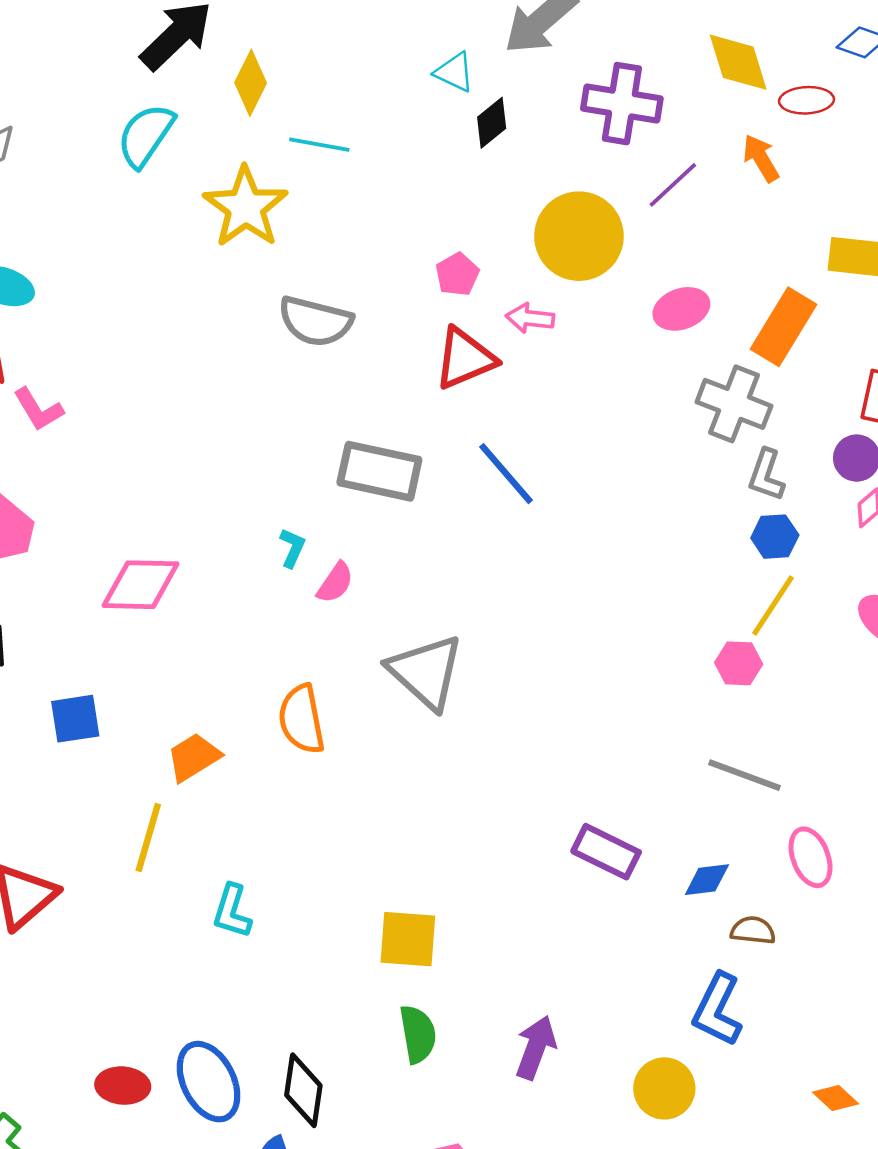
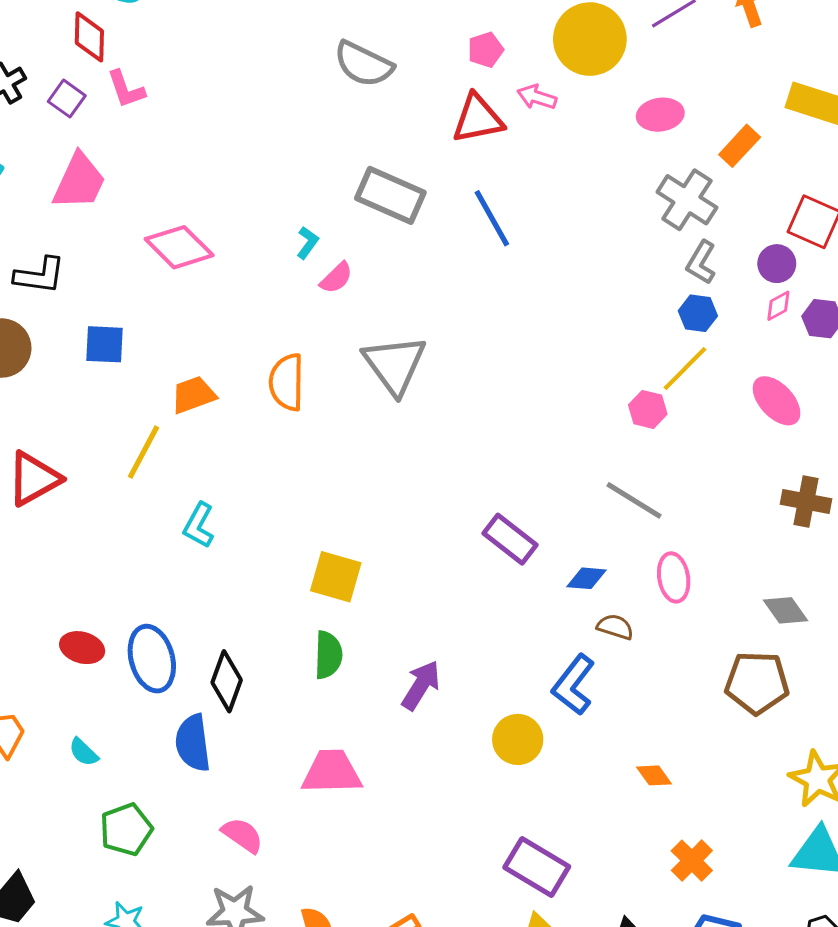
orange rectangle: (784, 327) -> (740, 146), size x0.7
pink diamond: (141, 585) -> (179, 247), turned 32

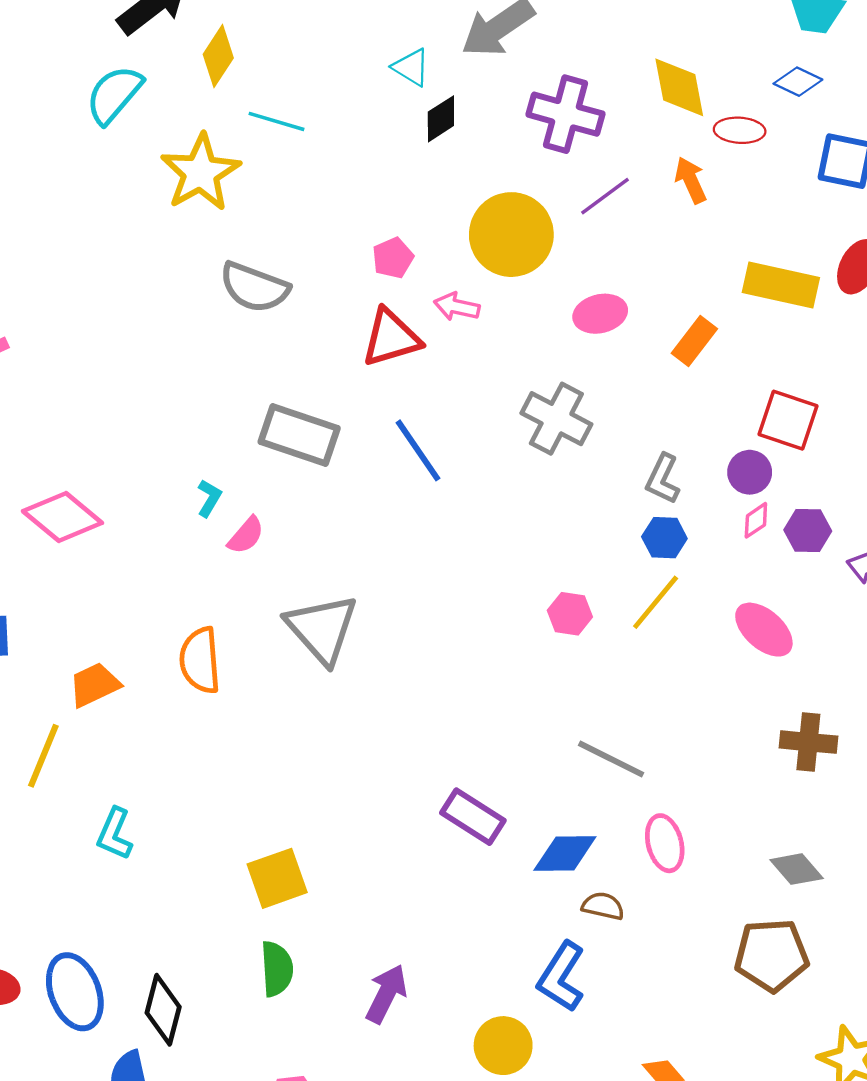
gray cross: (687, 200) -> (556, 419), moved
pink hexagon: (648, 409) -> (570, 614), moved
yellow square: (336, 577) -> (277, 878), turned -30
blue diamond: (587, 578) -> (565, 853), size x1.4

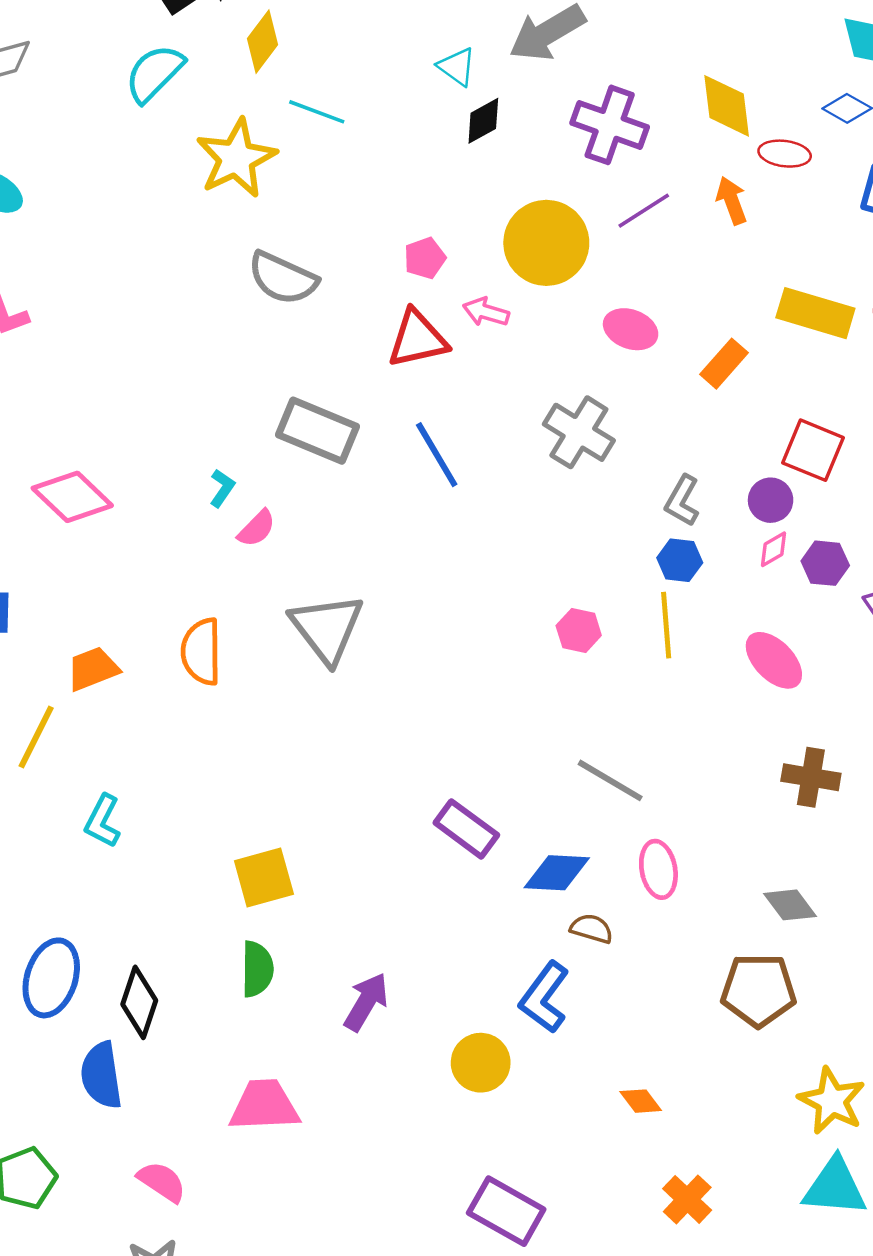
pink ellipse: (600, 314) -> (631, 329), turned 30
yellow line: (656, 602) -> (666, 625), turned -48
blue ellipse: (75, 992) -> (51, 978), turned 34

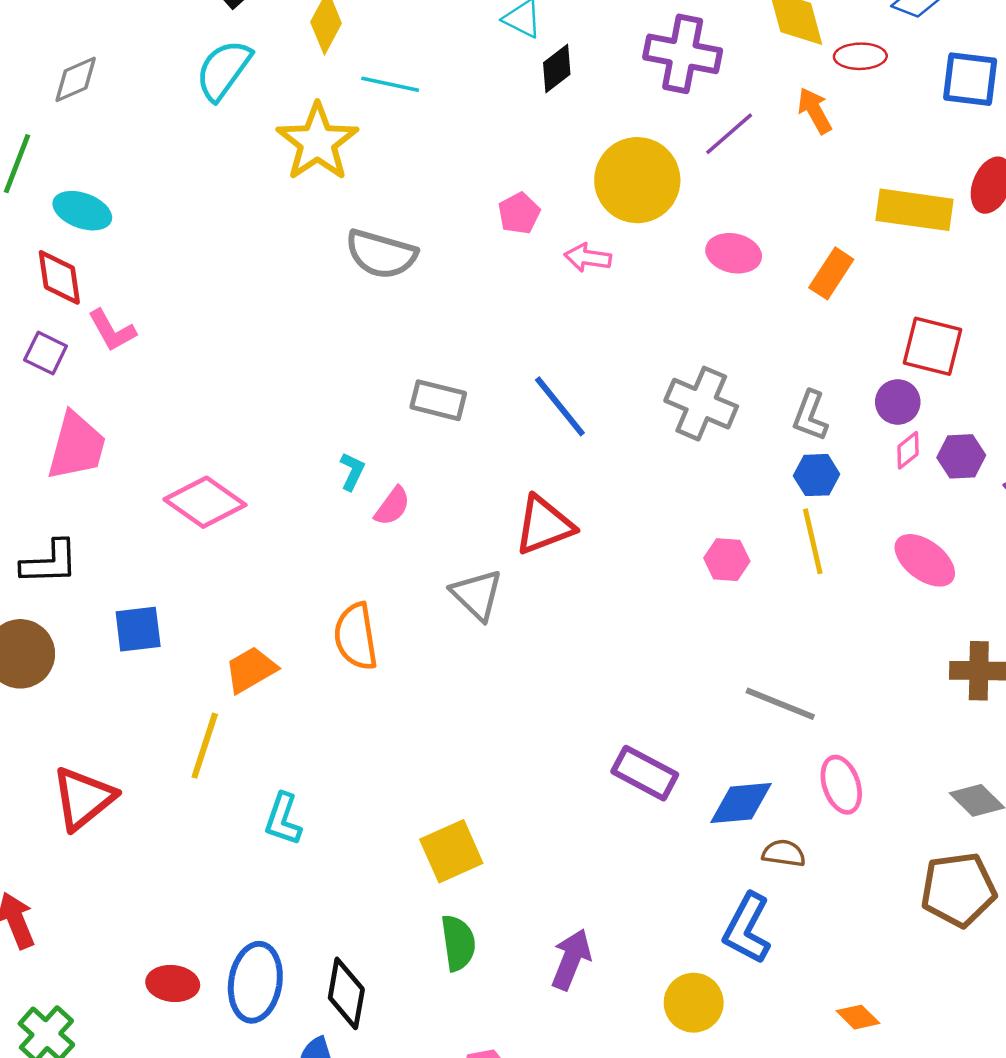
red triangle: (417, 339) -> (544, 525), moved
gray rectangle: (318, 431) -> (438, 400), size x0.7
gray cross: (579, 432) -> (701, 404), moved
gray triangle: (327, 628) -> (477, 595), size x0.7

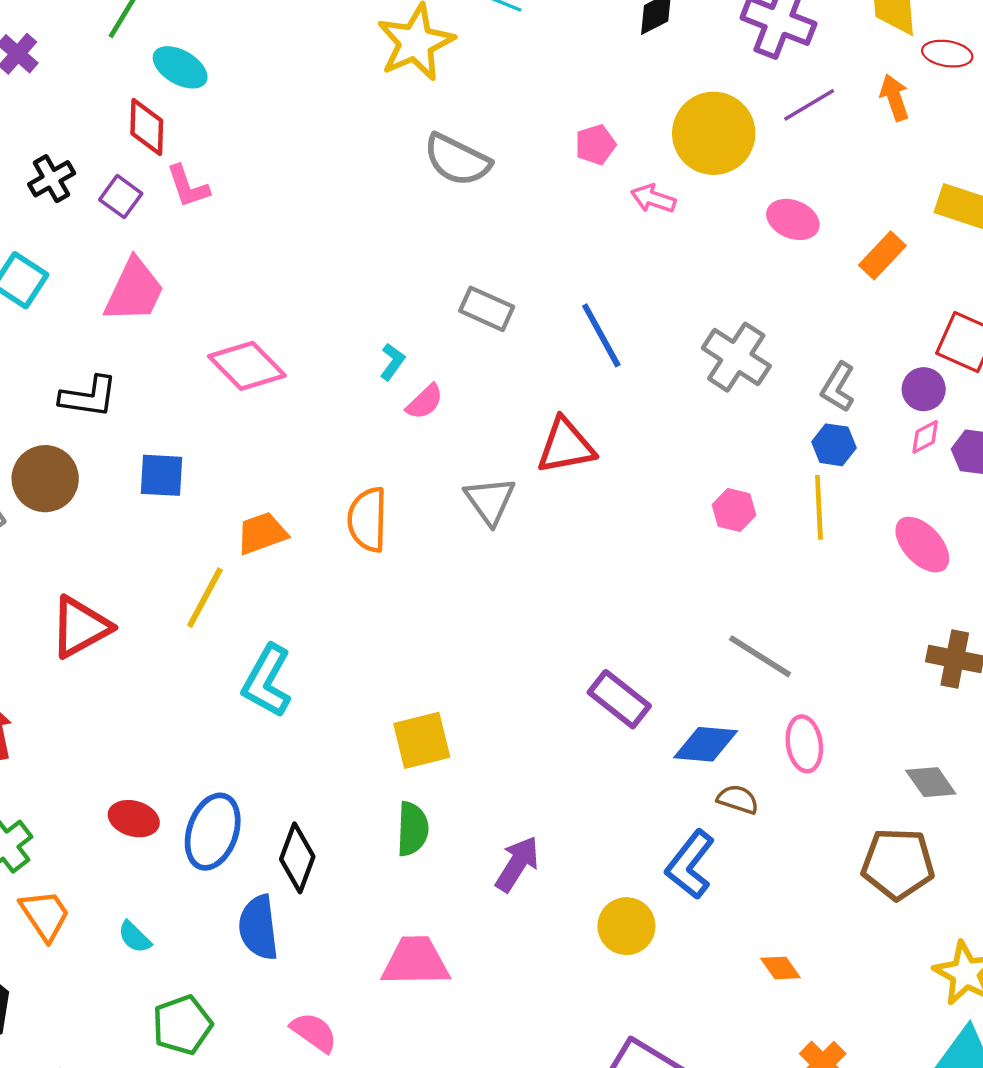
cyan L-shape: (283, 819) -> (267, 681), size x1.4

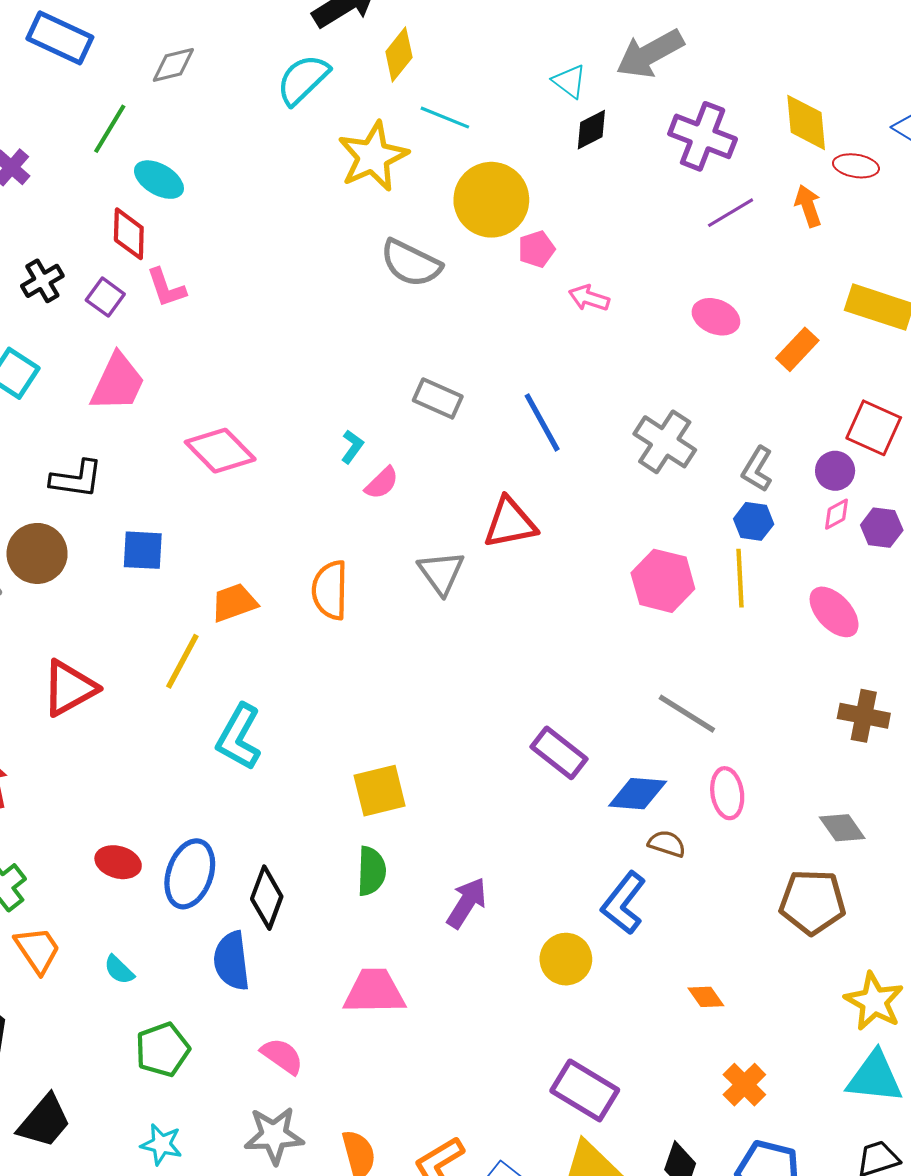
yellow circle: (714, 133) -> (491, 200), moved
pink hexagon: (734, 510) -> (663, 581), size x1.6

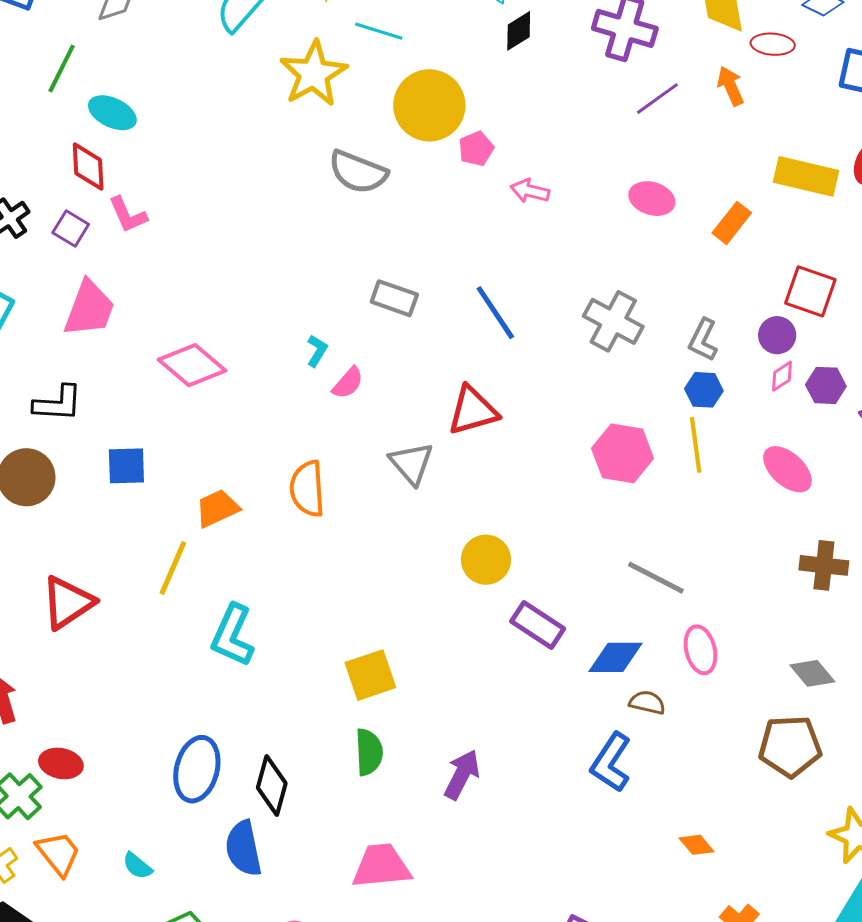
red ellipse: (118, 862) -> (61, 763), moved
yellow circle: (566, 959) -> (486, 560), moved

